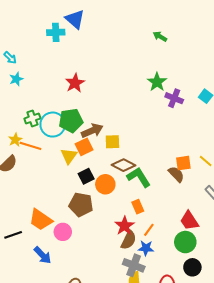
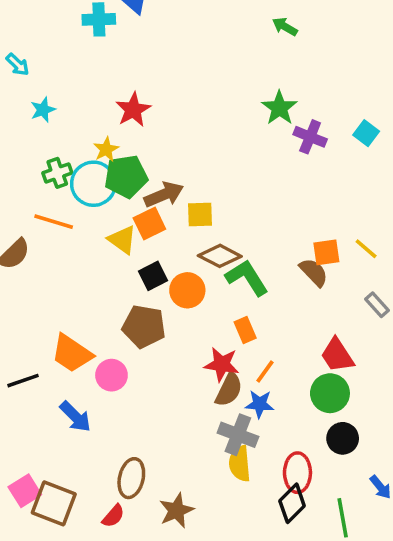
cyan star: (16, 79) -> (43, 110), moved
yellow star: (15, 140) -> (106, 149), moved
yellow triangle: (69, 156) -> (122, 240), turned -30
red star: (125, 226) -> (222, 364), turned -30

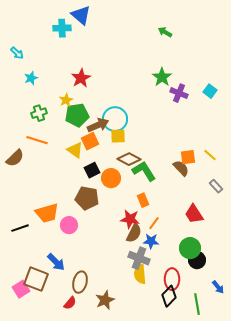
cyan circle: (93, 184) -> (115, 119), moved
orange trapezoid: (72, 353) -> (47, 213), turned -50
green circle: (330, 393) -> (190, 248), moved
blue arrow: (75, 417) -> (56, 262), moved
brown square: (54, 503) -> (36, 279), moved

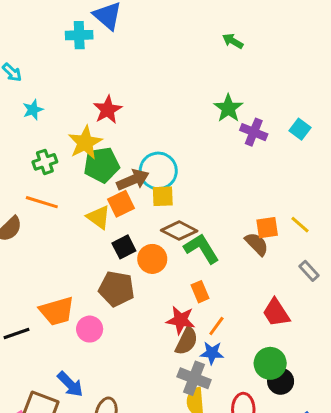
yellow star: (66, 100) -> (85, 143), size x1.6

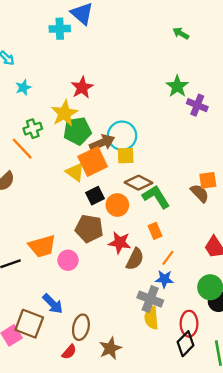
orange line: (42, 202) -> (22, 149), moved, turned 30
orange square: (121, 204) -> (93, 162), size x1.4
red star: (181, 320) -> (120, 243), moved
brown semicircle: (187, 341) -> (135, 259), moved

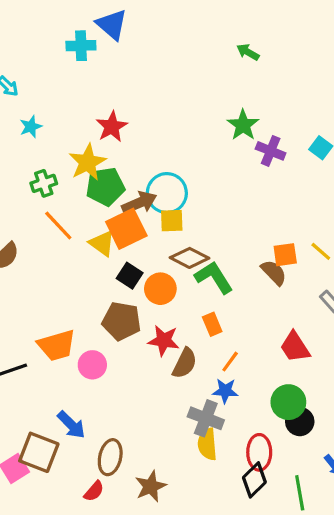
orange line: (22, 149) -> (58, 225), moved
black square: (95, 196) -> (130, 276), turned -30

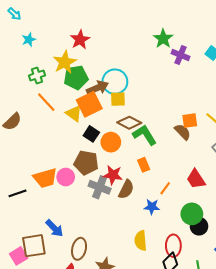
orange line: (230, 362) -> (165, 188), moved
pink circle: (92, 365) -> (66, 177), moved
gray cross: (206, 418) -> (100, 187), moved
brown square: (39, 452) -> (34, 246), turned -30

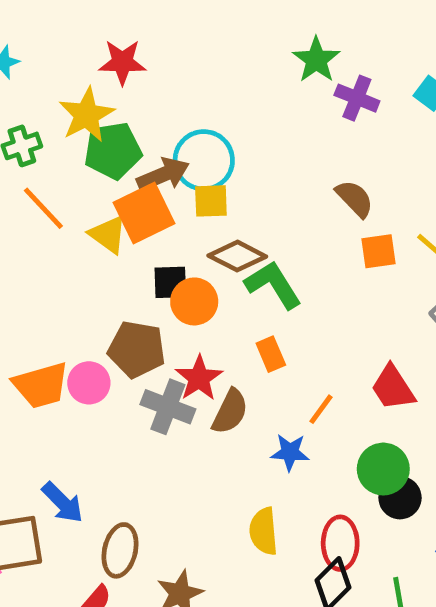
red star: (80, 40) -> (122, 62), turned 30
brown semicircle: (183, 132) -> (355, 199), moved
black square: (91, 134) -> (170, 282), moved, turned -35
red star: (113, 175) -> (199, 378), turned 30

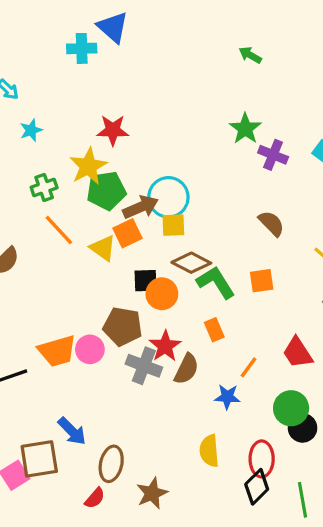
orange square: (144, 213) -> (128, 233), size x0.7
orange square: (378, 251) -> (262, 281), moved

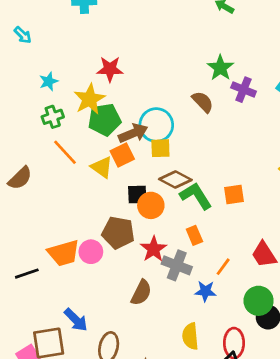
cyan star: (31, 130) -> (49, 81), moved
brown semicircle: (271, 223) -> (203, 102), moved
gray cross: (144, 366) -> (177, 265), moved
brown semicircle: (186, 369) -> (141, 293), moved

